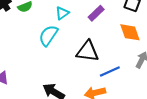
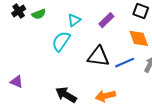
blue line: (110, 72) -> (125, 63), moved

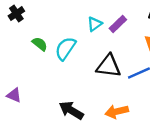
green semicircle: (39, 14) -> (40, 44), moved, turned -120
cyan triangle: (74, 20) -> (95, 24), moved

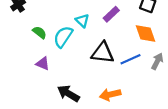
cyan triangle: (95, 24) -> (82, 21), moved, turned -40
purple triangle: (14, 95) -> (43, 63), moved

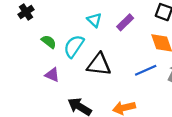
cyan triangle: (82, 21) -> (94, 20), moved
black triangle: (103, 53) -> (99, 64), moved

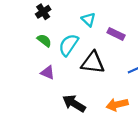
black cross: (26, 12) -> (43, 12), moved
purple rectangle: (125, 22) -> (116, 34), moved, turned 70

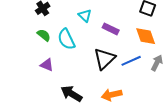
cyan semicircle: (69, 45) -> (66, 39), turned -60
black triangle: (93, 63) -> (104, 59), moved, turned -50

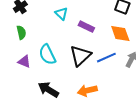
green semicircle: (44, 35) -> (21, 33), turned 40
cyan semicircle: (66, 39) -> (47, 55), moved

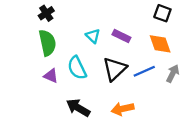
cyan triangle: (61, 14) -> (93, 36), moved
green semicircle: (21, 33) -> (47, 43), size x1.6

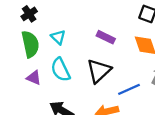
cyan triangle: (93, 36) -> (58, 37), moved
blue line: (144, 71) -> (129, 89), moved

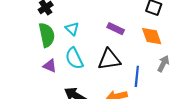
black triangle: (99, 71) -> (109, 59), turned 35
blue line: (129, 89) -> (137, 76), turned -60

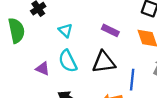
green semicircle: (47, 35) -> (16, 30), moved

